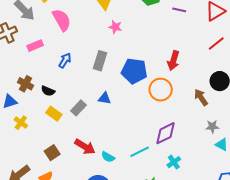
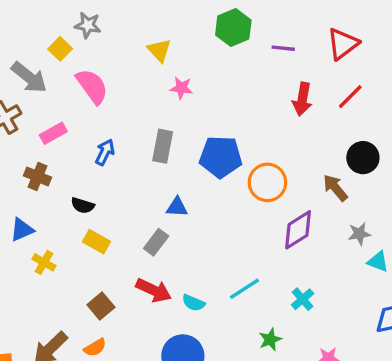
red arrow: (173, 61) -> (302, 99), moved
brown cross: (26, 84) -> (37, 177), moved
gray rectangle: (78, 108) -> (156, 242), moved
purple diamond: (166, 133) -> (298, 230), moved

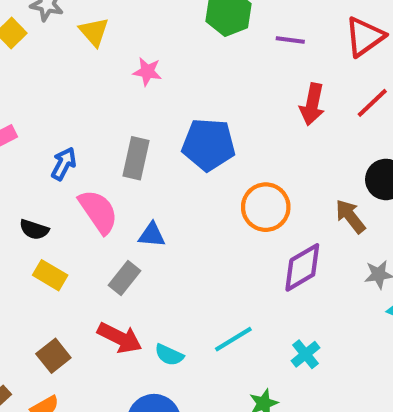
yellow triangle: (159, 50) -> (94, 32), moved
pink semicircle: (92, 86) -> (98, 212), moved
pink star: (181, 88) -> (147, 72), moved
blue pentagon: (221, 157) -> (209, 145), moved

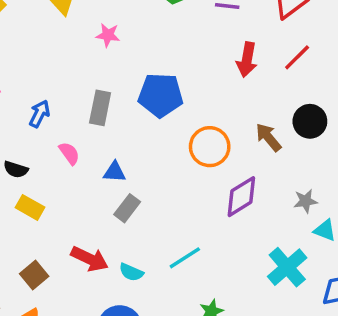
pink semicircle: (98, 212) -> (69, 153), size x0.6
brown arrow: (350, 216) -> (268, 137), moved
gray rectangle: (124, 278) -> (127, 208), moved
cyan cross: (306, 354) -> (287, 267), moved, size x1.6

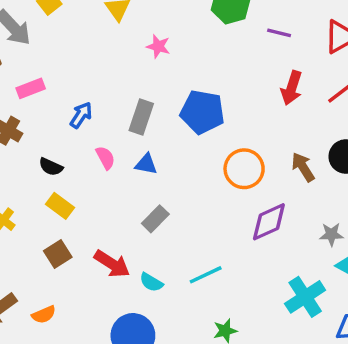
blue triangle: (115, 172) -> (146, 164), moved
brown square: (34, 275) -> (58, 254), moved

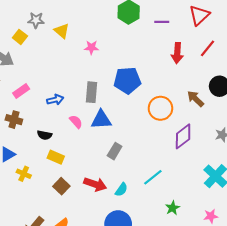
blue arrow: (81, 115) -> (55, 100), turned 56
blue triangle: (146, 164) -> (101, 120), size x1.5
cyan semicircle: (151, 282) -> (121, 190), turned -72

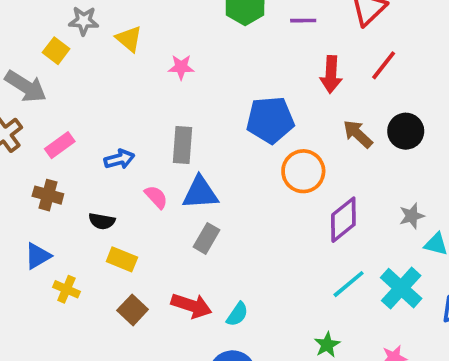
blue pentagon: (127, 80) -> (270, 120), moved
brown arrow: (195, 99) -> (358, 134), moved
gray rectangle: (115, 151) -> (206, 238), moved
cyan line: (153, 177) -> (349, 284), moved

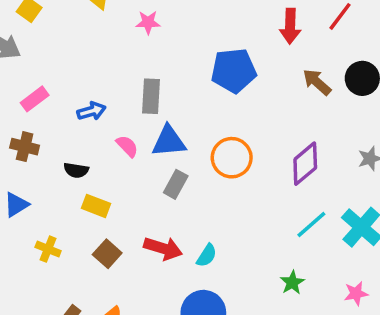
orange circle: (303, 171) -> (232, 158), moved
yellow cross: (66, 289) -> (48, 249), moved

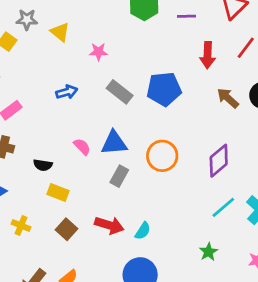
gray rectangle: (151, 96) -> (120, 92), moved, turned -55
blue arrow: (91, 111) -> (67, 92), moved

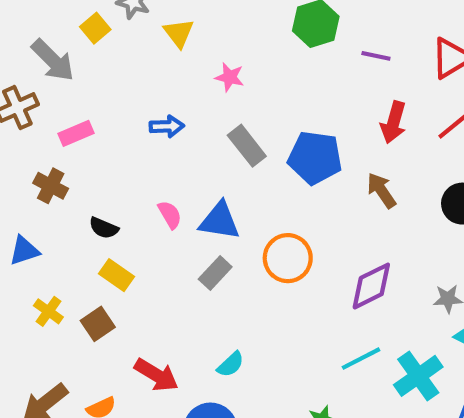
brown arrow: (228, 98) -> (381, 191), moved
red arrow: (109, 225) -> (156, 375), moved
brown square: (66, 229) -> (98, 324), moved

